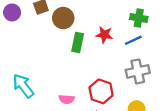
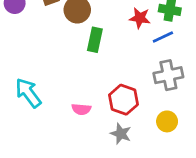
red star: (104, 35) -> (140, 18), moved

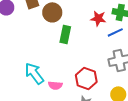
cyan arrow: (28, 93) -> (34, 73), moved

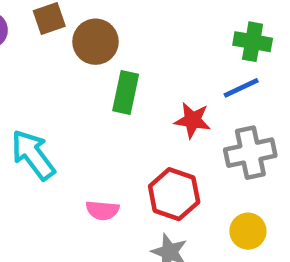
red star: (98, 18) -> (193, 120), moved
cyan arrow: (34, 73) -> (33, 155), moved

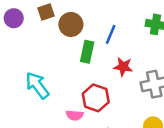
blue line: (241, 88) -> (111, 34), moved, turned -42
red hexagon: (174, 194) -> (96, 98), moved

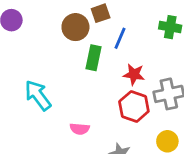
brown square: (46, 12) -> (101, 13), moved
red hexagon: (96, 98) -> (134, 106), moved

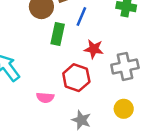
red hexagon: (134, 106) -> (76, 78), moved

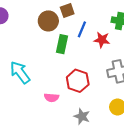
red star: (94, 49) -> (102, 40), moved

